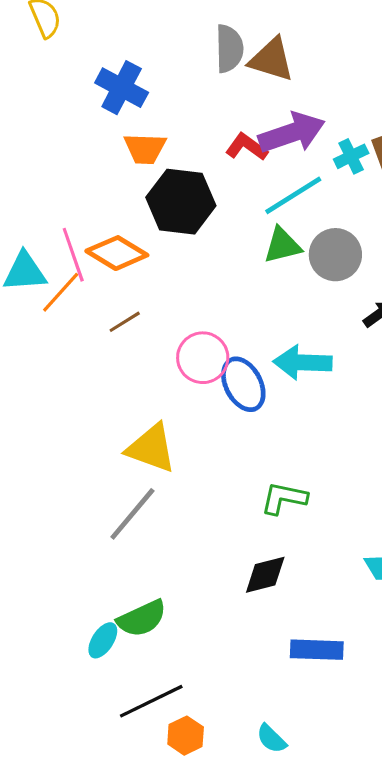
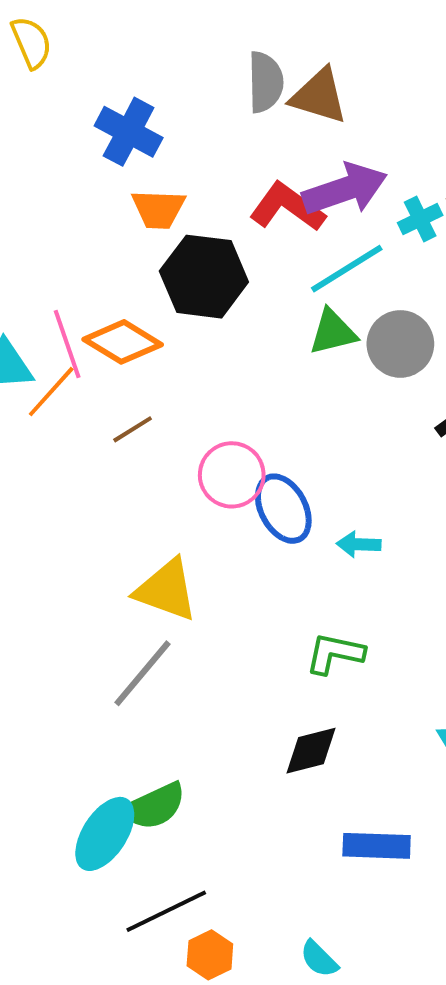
red L-shape: (246, 147) -> (287, 207), size x1.4
cyan arrow: (303, 362) -> (359, 544), moved, size x0.6
cyan ellipse: (103, 640) -> (105, 834), size x1.6

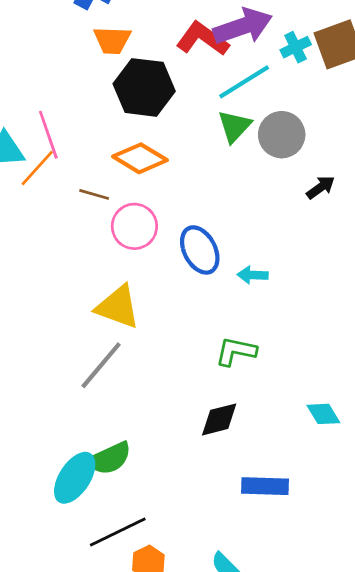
green triangle: (333, 332) -> (234, 126), turned -33
orange diamond: (123, 342) -> (140, 158), moved
brown line: (133, 429) -> (94, 194), turned 48
pink circle: (232, 475) -> (134, 226), moved

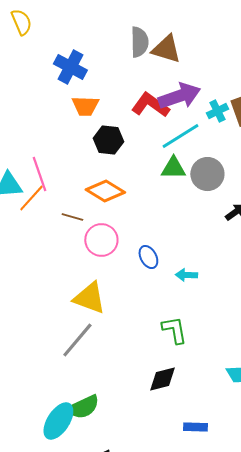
black hexagon: (144, 87) -> (108, 140), size x0.7
green triangle: (234, 126) -> (173, 168), turned 48
blue ellipse: (200, 250) -> (148, 257), size x0.7
green L-shape: (236, 351) -> (174, 330), turned 68
blue rectangle: (265, 486) -> (195, 427), size x0.7

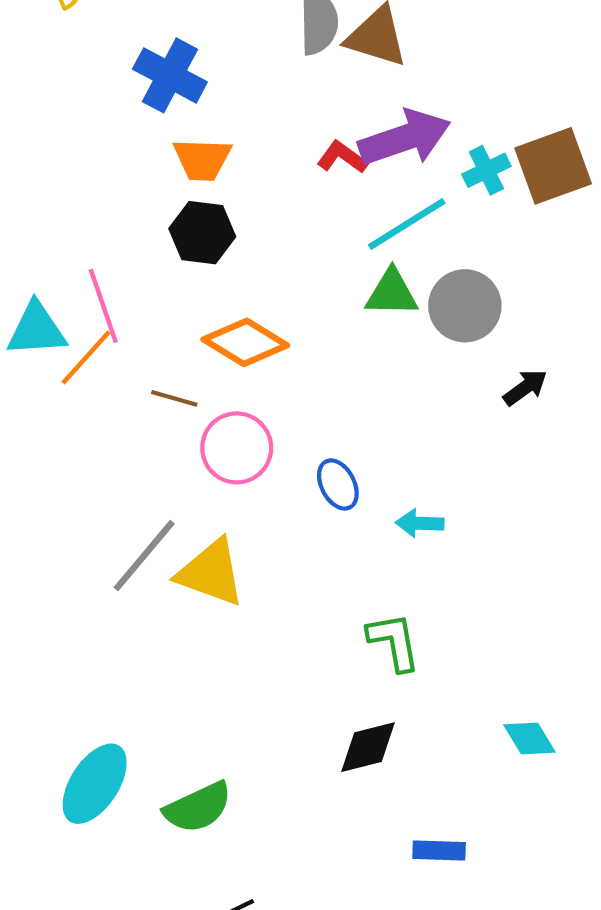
red L-shape: (150, 105) -> (342, 157), size x0.6
black hexagon: (108, 140) -> (202, 233), moved
gray line: (77, 340) -> (144, 556), moved
cyan ellipse: (58, 421) -> (95, 784), moved

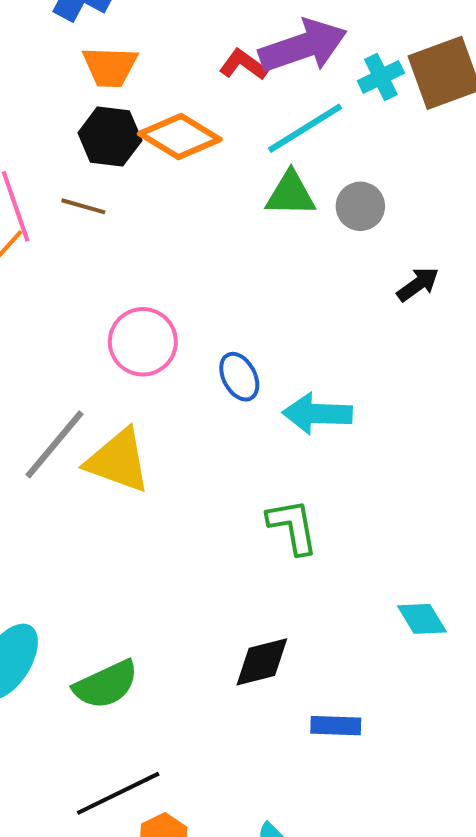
gray circle: (465, 306) -> (360, 206), size x0.7
orange diamond: (245, 342) -> (180, 137), moved
brown line: (174, 398) -> (83, 206), moved
cyan arrow: (420, 523) -> (317, 414), size x1.5
black diamond: (368, 747) -> (262, 662), moved

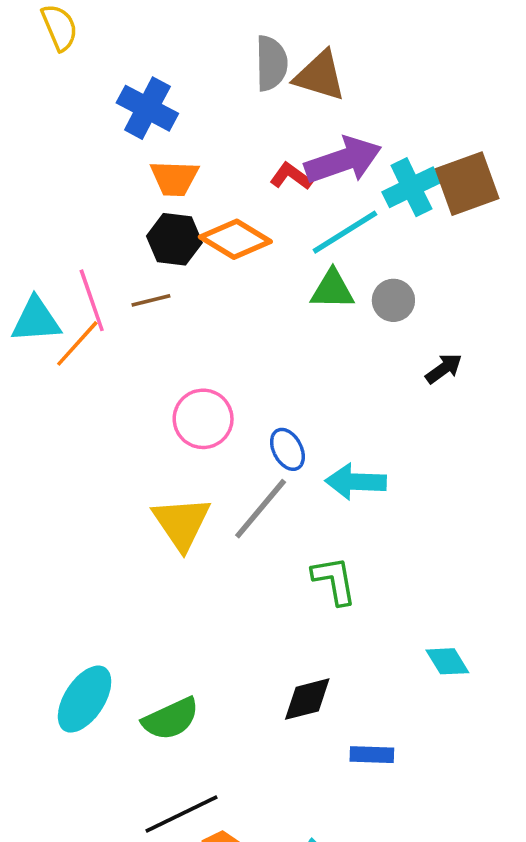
cyan cross: (381, 77) -> (411, 187), size x1.4
brown line: (83, 206) -> (151, 300), turned -30
gray line: (55, 444) -> (261, 509), moved
yellow triangle: (118, 461) -> (182, 523), turned 36

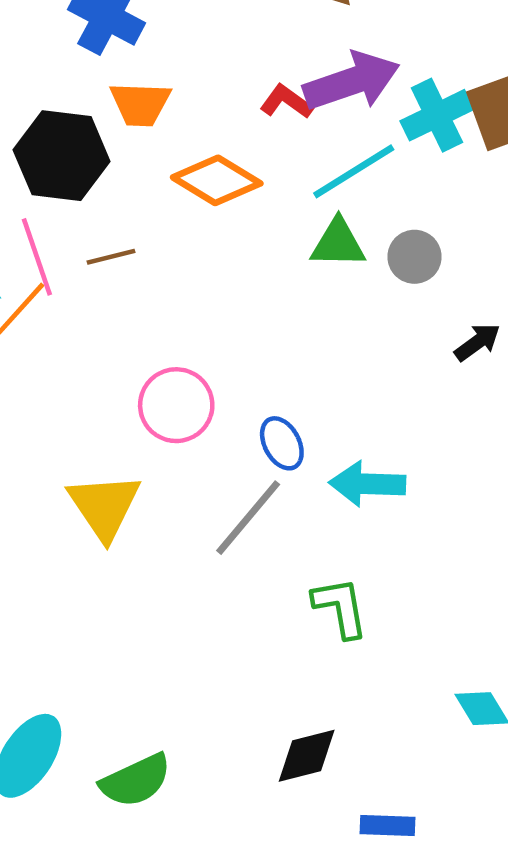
black hexagon: (174, 239) -> (62, 156), moved, size x1.4
yellow triangle: (182, 523) -> (104, 506), moved

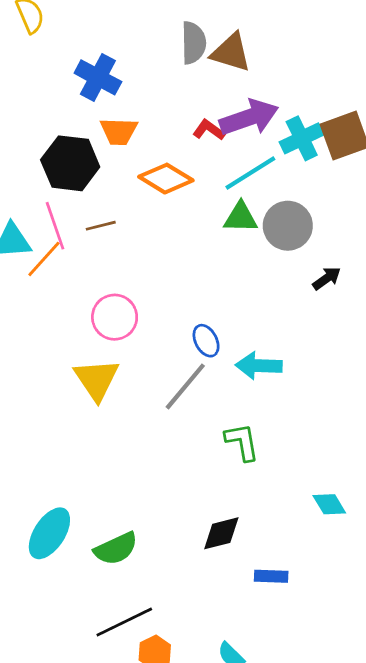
gray circle: (414, 257) -> (288, 226), size x1.5
pink circle: (176, 405) -> (115, 317), moved

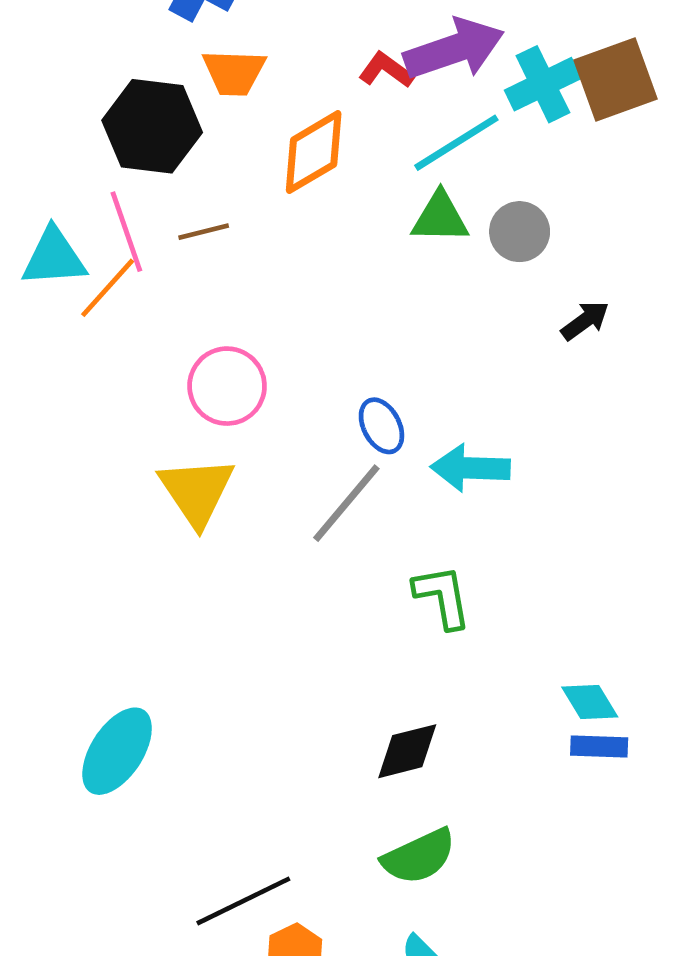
orange diamond: (166, 179) -> (314, 152), turned -62
gray circle: (288, 226) -> (520, 232), size x0.7
green semicircle: (116, 549) -> (419, 856), moved
blue rectangle: (271, 576) -> (599, 746), moved

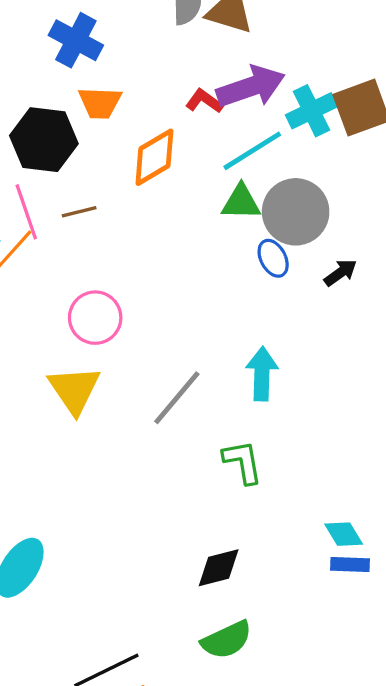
gray circle: (520, 232) -> (296, 212), size x1.6
blue ellipse: (381, 426) -> (273, 258), moved
cyan arrow: (470, 468) -> (262, 374), turned 90

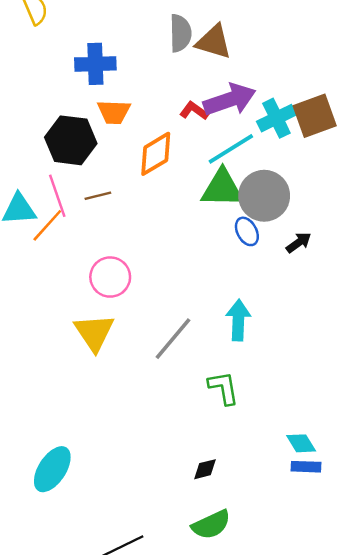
blue cross: (76, 40) -> (95, 64), turned -30
green triangle: (241, 202) -> (222, 188), size x1.4
black diamond: (219, 568) -> (205, 469), size x0.7

